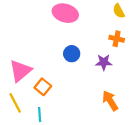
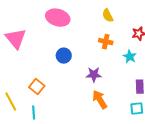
purple star: (104, 62) -> (94, 75), moved
pink triangle: (20, 71) -> (16, 39), moved, turned -30

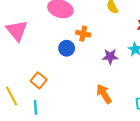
orange cross: (106, 42) -> (83, 34), moved
purple star: (94, 75) -> (110, 57), moved

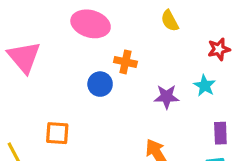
orange square: (39, 80) -> (57, 133), turned -35

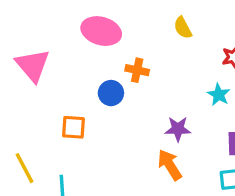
purple star: (167, 97) -> (178, 129), moved
orange square: (57, 133) -> (73, 127), moved

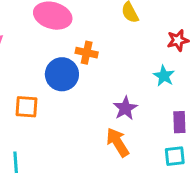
blue circle: (111, 93) -> (62, 74), size x1.4
purple star: (178, 129) -> (125, 108), turned -30

